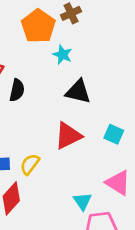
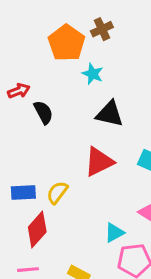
black semicircle: (17, 90) -> (43, 112), turned -40
cyan triangle: (82, 201) -> (114, 233), turned 36

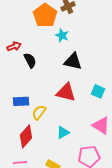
red triangle: (99, 162) -> (66, 92), turned 40
blue rectangle: (23, 193) -> (21, 101), moved
cyan triangle: (114, 233) -> (63, 132), moved

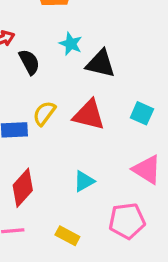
cyan star: (62, 35) -> (71, 44), moved
yellow semicircle: (39, 112) -> (44, 113), moved

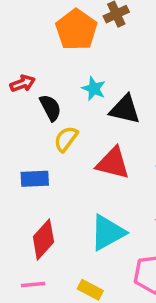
yellow semicircle: (44, 113) -> (66, 139), moved
cyan triangle: (84, 181) -> (108, 233), size x1.6

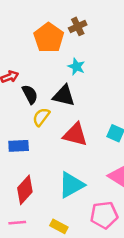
cyan star: (94, 89) -> (76, 67), moved
black triangle: (125, 109) -> (64, 96), moved

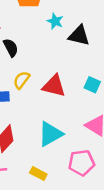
black triangle: (64, 96) -> (79, 36), moved
yellow semicircle: (41, 117) -> (22, 80), moved

